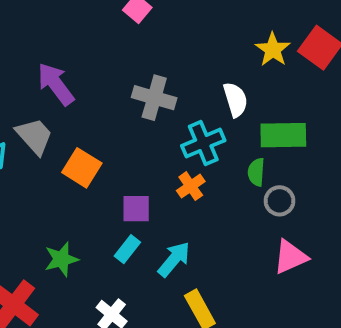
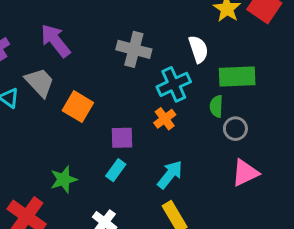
cyan arrow: (174, 259) -> (170, 175), moved

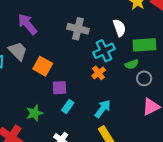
green semicircle: (216, 106) -> (132, 64), turned -112
purple square: (122, 138) -> (59, 88), moved

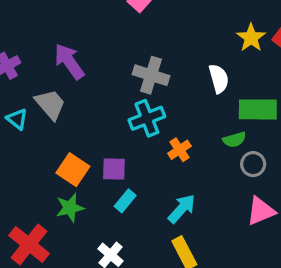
cyan cross: (104, 51) -> (147, 118), moved
orange square: (43, 66) -> (73, 170), moved

